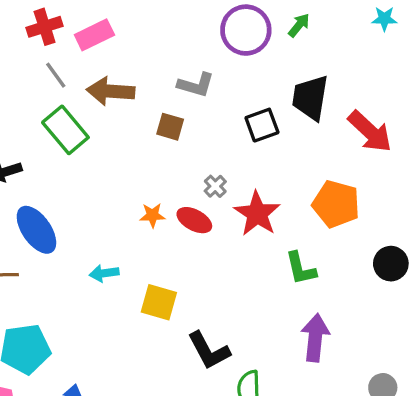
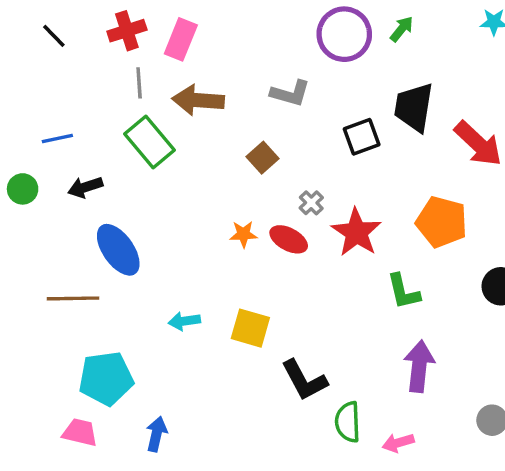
pink rectangle: (94, 35) -> (181, 39), turned -42
gray line: (56, 75) -> (139, 83), turned 32
brown square: (170, 127) -> (263, 158), moved, turned 32
cyan arrow: (104, 273) -> (184, 321), moved

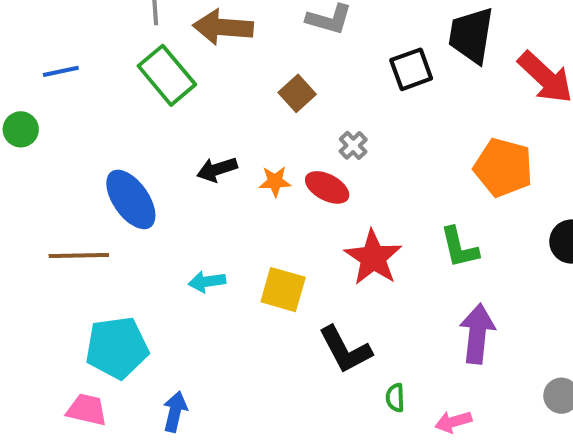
black arrow: (85, 187) -> (217, 169), moved
red star: (356, 232) -> (373, 258), moved
green semicircle: (348, 422) -> (395, 398), size x0.6

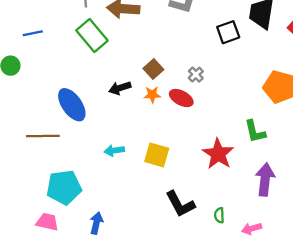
brown square: (297, 93) -> (153, 69), moved
red star: (373, 258) -> (218, 154), moved
black L-shape: (345, 350) -> (180, 204), moved

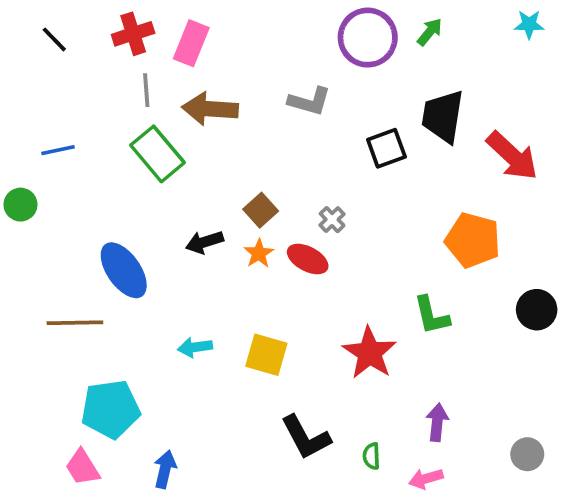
orange star: (152, 95) -> (259, 253), turned -30
purple arrow: (265, 180) -> (437, 422), moved, size x0.7
pink trapezoid: (47, 222) -> (82, 467), turned -135

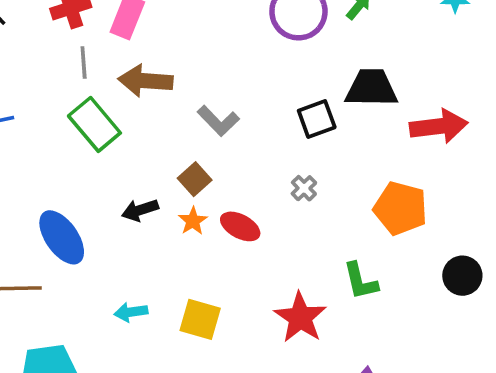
gray L-shape: (310, 101) -> (218, 121), moved, turned 30
black trapezoid: (443, 116) -> (371, 88), turned 82
red arrow: (512, 156) -> (439, 126), turned -50
gray cross: (332, 220) -> (304, 188), moved

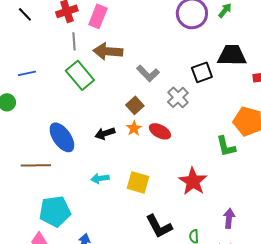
gray cross: (304, 188) -> (178, 97), moved, size x1.5
black arrow: (140, 210) -> (105, 133), moved
green L-shape: (360, 281) -> (226, 146), moved

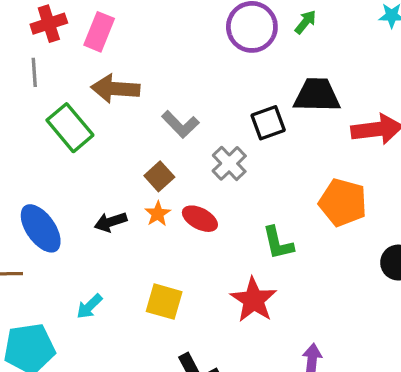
gray line: (74, 41) -> (34, 72), moved
green L-shape: (226, 146) -> (278, 243), moved
cyan arrow: (100, 178) -> (89, 306), moved, turned -36

